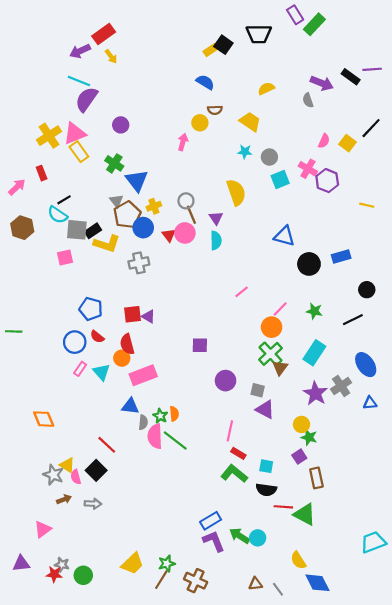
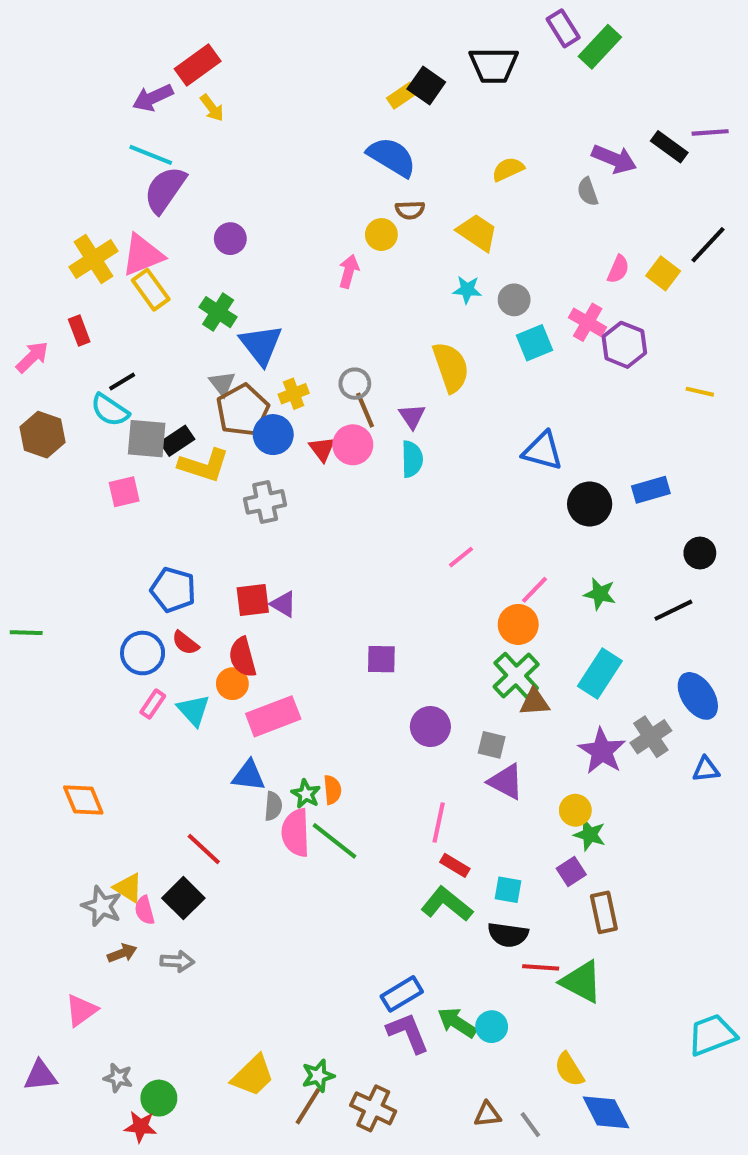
blue semicircle: (205, 82) -> (392, 157), size x1.4
brown triangle: (280, 368) -> (535, 702), turned 49
red star: (54, 574) -> (140, 1127), moved

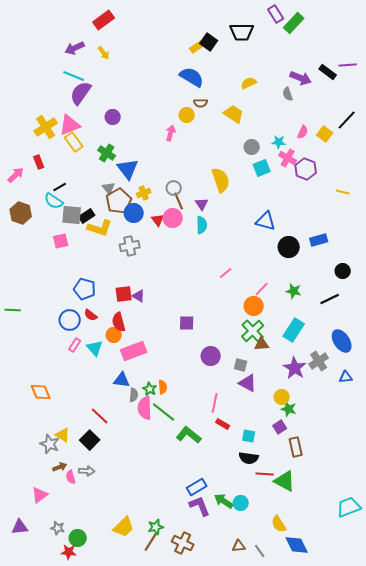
red rectangle: (198, 65) -> (104, 20), moved
cyan star: (467, 290) -> (279, 142), moved
green L-shape: (447, 904) -> (189, 435), moved
pink semicircle: (145, 910) -> (71, 477), moved

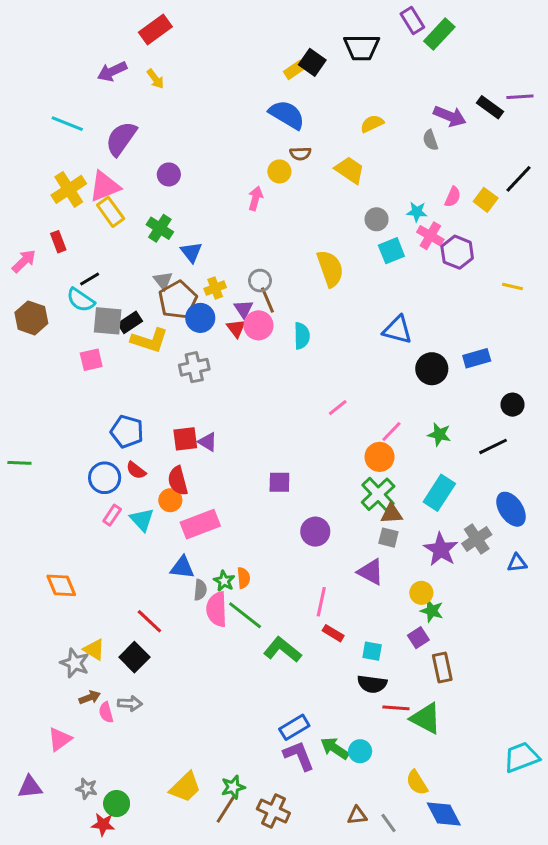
cyan line: (74, 76) -> (67, 124), moved
blue triangle: (128, 169) -> (191, 252), size x0.7
purple triangle: (202, 204) -> (244, 309), moved
gray square: (241, 365) -> (388, 538), moved

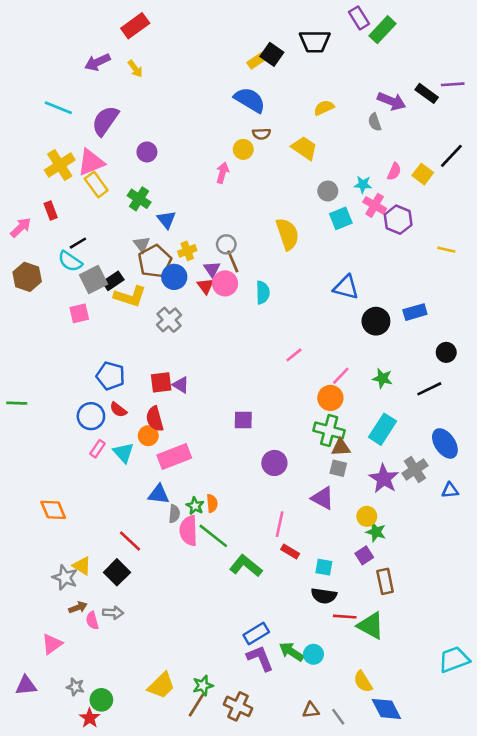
gray square: (108, 321) -> (94, 280), turned -32
gray cross: (194, 367) -> (169, 320), turned -30
green cross: (378, 494) -> (329, 430), turned -32
red star: (103, 824) -> (90, 718), turned 30

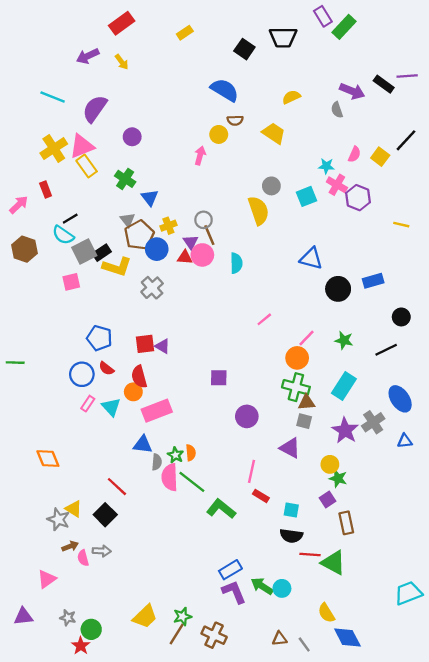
yellow rectangle: (256, 61) -> (185, 33), moved
gray circle: (328, 191) -> (271, 186), moved
red triangle: (205, 286) -> (185, 257), turned -49

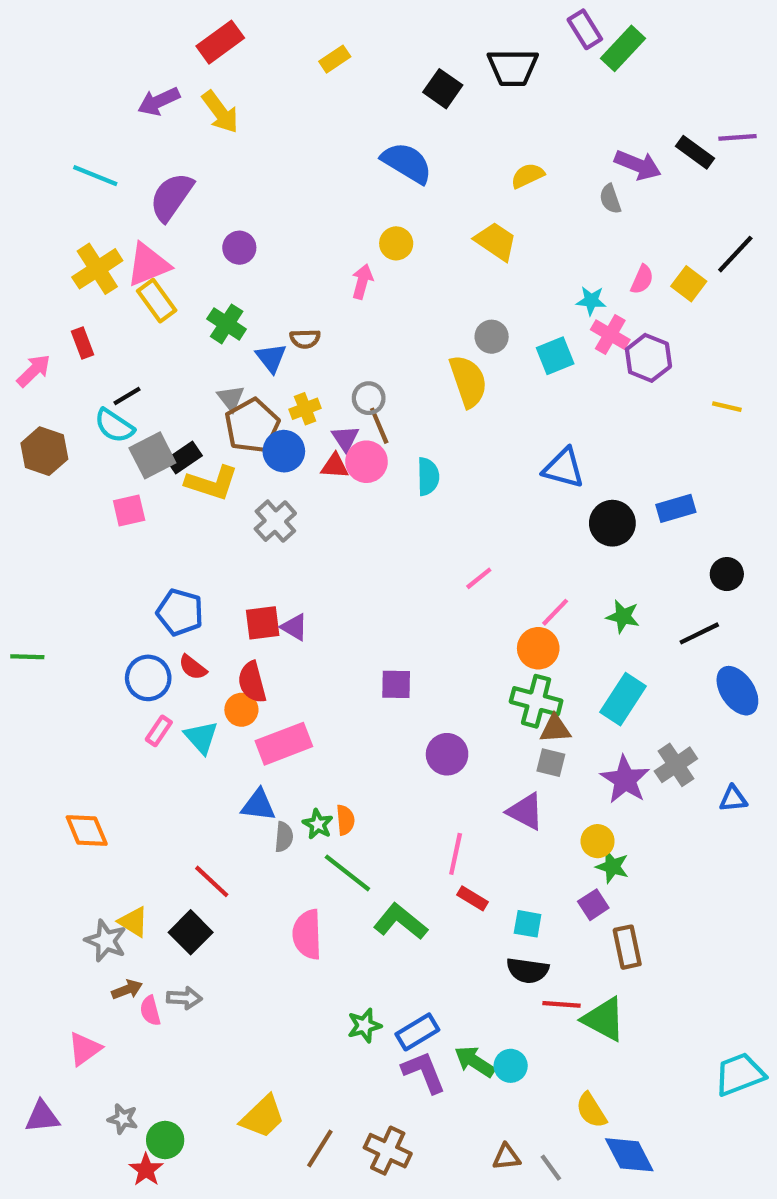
yellow arrow: (122, 62) -> (220, 112), size x1.5
brown semicircle: (235, 120) -> (305, 339), moved
blue ellipse: (400, 399) -> (737, 691), moved
pink semicircle: (170, 477) -> (307, 934), moved
green star: (182, 616) -> (364, 1026), moved

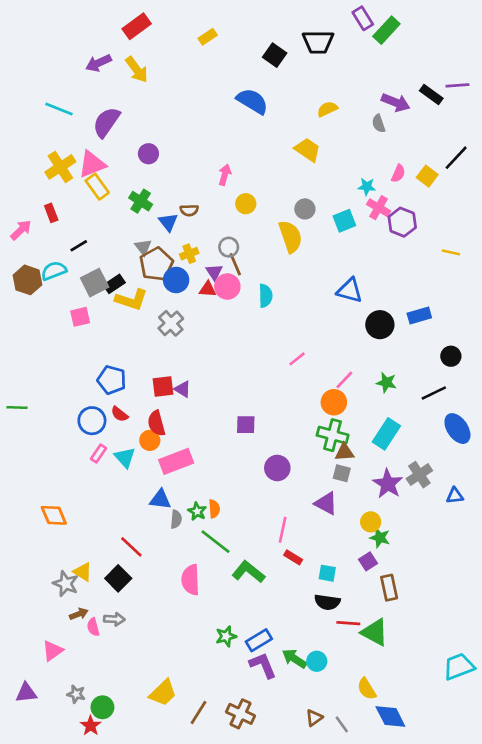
yellow circle: (396, 243) -> (246, 204), moved
cyan semicircle: (114, 426) -> (54, 271), moved, turned 125
brown triangle: (506, 1157) -> (314, 718), turned -30

